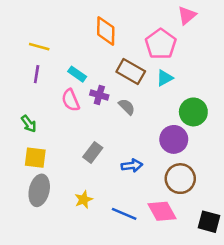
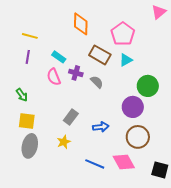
pink triangle: (187, 15) -> (159, 12), moved
yellow star: (84, 199) -> (64, 142), moved

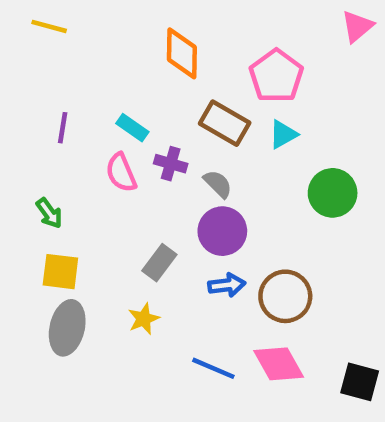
yellow line: (30, 36) -> (49, 26), moved
purple circle: (133, 107) -> (222, 231), moved
brown circle: (138, 137) -> (285, 296), moved

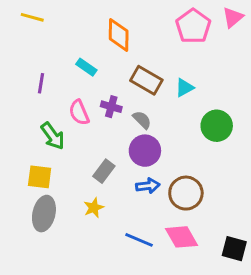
pink pentagon: (276, 76) -> (193, 26), moved
cyan rectangle: (132, 128) -> (86, 67), moved
green arrow: (49, 213) -> (53, 136), moved, size x1.4

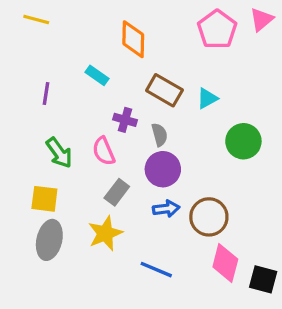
pink semicircle: (79, 113) -> (104, 151), moved
gray semicircle: (142, 120) -> (160, 135), turned 30
yellow star: (94, 208) -> (105, 233), size x1.5
pink diamond: (182, 237) -> (225, 263), moved, turned 44

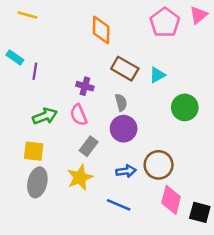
cyan rectangle: (97, 75) -> (15, 57), moved
purple cross: (125, 120) -> (85, 86), moved
green arrow: (59, 153) -> (45, 116), turned -75
blue arrow: (166, 209) -> (126, 171), moved

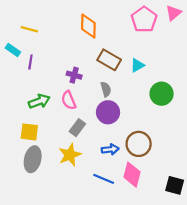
yellow line: (27, 15) -> (29, 29), moved
pink diamond: (171, 200) -> (132, 175), moved

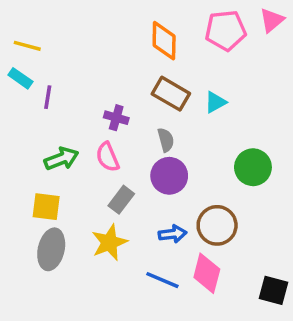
pink pentagon: (144, 19) -> (226, 30), turned 30
orange diamond: (88, 26) -> (164, 41), moved
yellow line: (29, 29) -> (27, 46), moved
green circle: (162, 94) -> (253, 167), moved

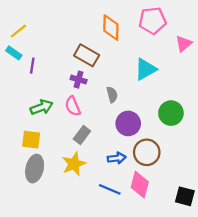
pink triangle: (272, 20) -> (184, 44), moved
yellow line: (27, 46) -> (18, 31), turned -54
brown rectangle: (171, 94) -> (87, 55), moved
cyan triangle: (215, 102) -> (146, 69), size x1.5
purple circle: (169, 176) -> (128, 123), moved

